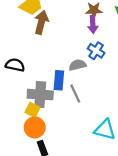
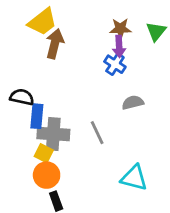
blue cross: (96, 51) -> (115, 64), moved
gray semicircle: (77, 65) -> (133, 103), moved
blue rectangle: (59, 80) -> (37, 116), moved

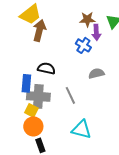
purple arrow: (119, 46) -> (96, 32), moved
black semicircle: (22, 97) -> (46, 68), moved
cyan triangle: (134, 178) -> (81, 129), moved

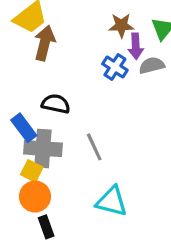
gray semicircle: (96, 73) -> (152, 65), moved
blue rectangle: (26, 83) -> (24, 128), turned -42

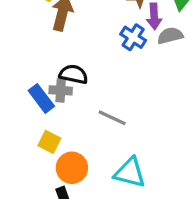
gray line: (94, 147) -> (112, 118), turned -40
gray cross: (43, 149) -> (61, 90), moved, size x0.6
orange circle: (35, 197) -> (72, 168), moved

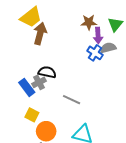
blue cross: (133, 37) -> (95, 53), moved
gray cross: (61, 90) -> (39, 82), turned -32

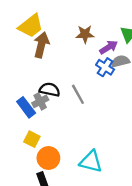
brown star: (89, 22) -> (85, 34), moved
purple arrow: (98, 36) -> (109, 47), turned -119
gray line: (72, 100) -> (78, 94), moved, turned 36

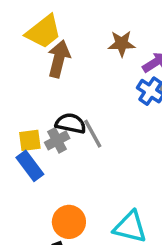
gray line: (78, 94) -> (93, 134), moved
blue rectangle: (26, 107) -> (30, 166), moved
yellow square: (32, 139) -> (30, 140), moved, turned -35

